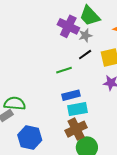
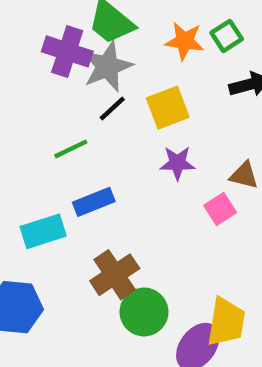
gray star: (85, 35) -> (107, 66), size x1.6
cyan rectangle: (77, 109) -> (43, 231), moved

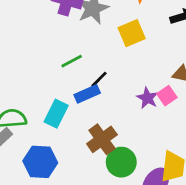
black line: (112, 108) -> (99, 79), moved
purple star: (177, 163) -> (147, 98), moved, turned 30
cyan rectangle: (43, 231) -> (56, 114), turned -44

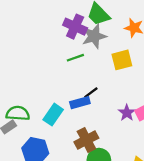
green line: (72, 61) -> (75, 58), moved

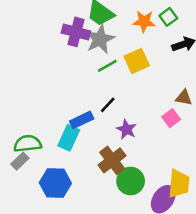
green line: (75, 58) -> (107, 66), moved
blue rectangle: (80, 103) -> (82, 120), moved
purple star: (127, 113) -> (127, 129), moved

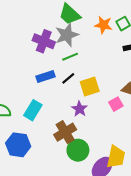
purple cross: (76, 32) -> (44, 41), moved
yellow square: (137, 61) -> (90, 86), moved
black line: (108, 105) -> (68, 78), moved
blue rectangle: (82, 120) -> (46, 77), moved

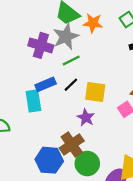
orange star: (103, 25) -> (93, 23), moved
yellow square: (90, 86) -> (95, 92), turned 30
cyan rectangle: (33, 110) -> (33, 101), moved, turned -36
blue hexagon: (18, 145) -> (49, 160), moved

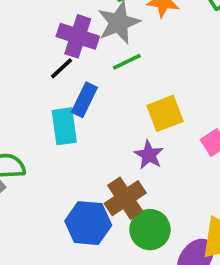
blue rectangle: (46, 84) -> (84, 100), turned -42
black line: (71, 85) -> (61, 68), moved
yellow square: (95, 92) -> (165, 113), turned -30

